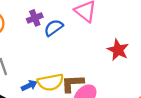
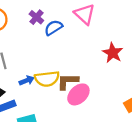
purple cross: (35, 18) -> (36, 17), turned -32

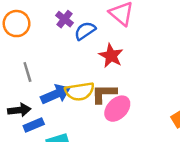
red star: (113, 53) -> (111, 56), moved
blue arrow: (27, 80) -> (56, 94), size x1.6

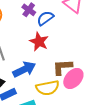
red star: (111, 56) -> (39, 42), moved
yellow semicircle: (79, 91) -> (48, 88), moved

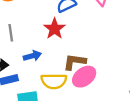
blue arrow: (24, 69) -> (32, 56), size x0.7

